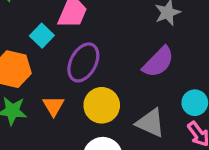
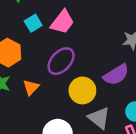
cyan square: (42, 36) -> (33, 23), moved
yellow circle: (102, 105) -> (82, 90), moved

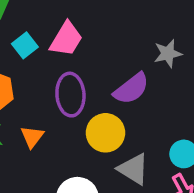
purple ellipse: (61, 61) -> (70, 95), turned -40
purple semicircle: (116, 75) -> (131, 89), moved

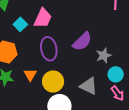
gray star: (168, 54) -> (104, 55), moved
yellow circle: (105, 133) -> (53, 82), moved

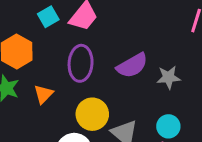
gray star: (104, 55) -> (169, 77), moved
yellow circle: (53, 82) -> (92, 114), moved

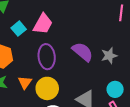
purple semicircle: (132, 65) -> (83, 52), turned -100
yellow circle: (92, 114) -> (47, 88), moved

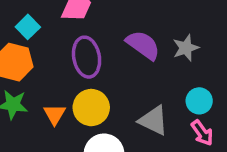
cyan square: (19, 29) -> (28, 27), moved
orange triangle: (25, 82) -> (55, 114), moved

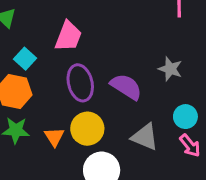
purple semicircle: (143, 45) -> (126, 87), moved
gray star: (186, 48) -> (170, 69), turned -30

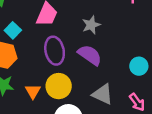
gray star: (170, 69) -> (91, 25), moved, turned 30
cyan circle: (185, 117) -> (139, 66), moved

